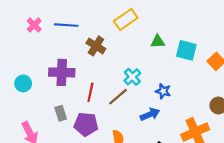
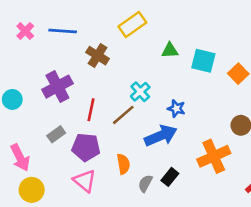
purple cross: (62, 72) -> (57, 87), turned -30
gray rectangle: (61, 113) -> (56, 134), turned 72
blue arrow: (150, 114) -> (161, 136), size x1.4

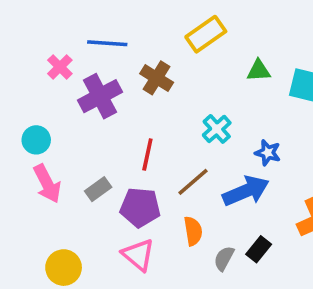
pink cross: (25, 31) -> (60, 67), moved
purple cross: (57, 87) -> (100, 96), moved
brown line: (123, 115) -> (193, 182), moved
pink arrow: (20, 158) -> (47, 184), moved

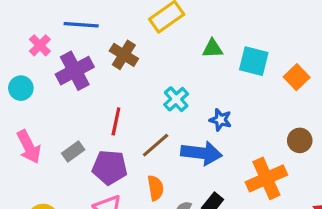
cyan circle: (36, 140) -> (21, 88), moved
blue arrow: (246, 191) -> (201, 153), turned 30

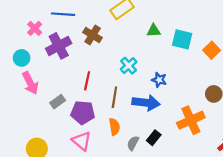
brown line: (156, 145) -> (114, 97), turned -40
pink arrow: (29, 147) -> (30, 83), moved

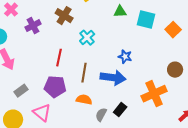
purple cross: (59, 46) -> (33, 26), size x0.7
cyan cross: (129, 66) -> (87, 38), moved
gray rectangle: (58, 102) -> (21, 91), moved
orange semicircle: (114, 127) -> (84, 100), turned -70
pink triangle: (82, 141) -> (42, 113), moved

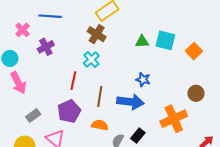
green triangle: (120, 12) -> (142, 42), moved
brown cross: (64, 16) -> (97, 34), moved
cyan cross: (87, 38) -> (91, 59), moved
purple pentagon: (55, 87) -> (69, 111), turned -30

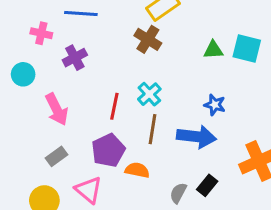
pink cross: (23, 30) -> (41, 33), turned -32
cyan cross: (91, 59) -> (149, 94), moved
pink arrow: (18, 83) -> (57, 109), moved
orange semicircle: (100, 125) -> (137, 170), moved

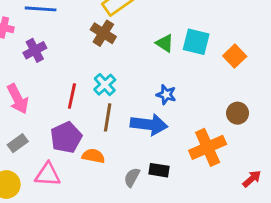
green triangle: (213, 50) -> (165, 43), turned 36
black rectangle: (207, 185) -> (159, 170), turned 60
pink triangle: (89, 190) -> (48, 175), turned -36

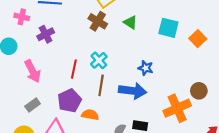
green triangle: (165, 43) -> (130, 22), moved
brown circle: (238, 113) -> (199, 91), moved

